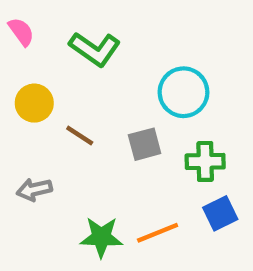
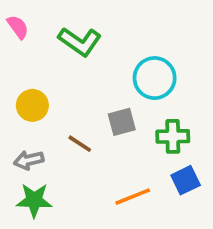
yellow circle: (34, 103) -> (32, 105), moved
brown line: (80, 136) -> (80, 144), moved
green star: (101, 237) -> (34, 200), moved

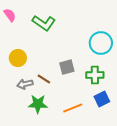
cyan circle: (155, 78) -> (101, 43), moved
gray arrow: (29, 160) -> (25, 84), moved
green star: (34, 200) -> (38, 104), moved

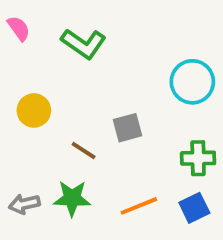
green cross: (95, 75) -> (198, 158), moved
gray arrow: (25, 84) -> (24, 204), moved
blue square: (102, 99) -> (194, 208), moved

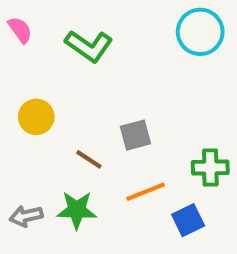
cyan circle: (192, 82) -> (200, 32), moved
orange line: (139, 206) -> (146, 192), moved
blue square: (194, 208) -> (188, 220), moved

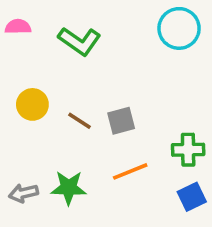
pink semicircle: (20, 30) -> (18, 27), turned -55
brown line: (89, 159) -> (79, 121), moved
blue square: (188, 220) -> (192, 197), moved

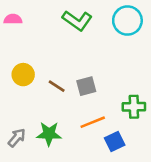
green L-shape: (79, 41) -> (77, 20), moved
gray arrow: (23, 193) -> (17, 138), turned 144
blue square: (192, 197) -> (115, 142), moved

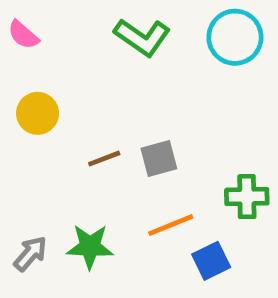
pink semicircle: (13, 19) -> (23, 35), turned -138
yellow circle: (23, 75) -> (38, 113), moved
brown line: (57, 86) -> (104, 159), turned -54

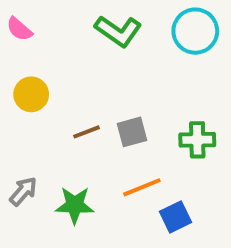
green cross: (247, 197) -> (197, 140), moved
gray arrow: (30, 254) -> (23, 191), moved

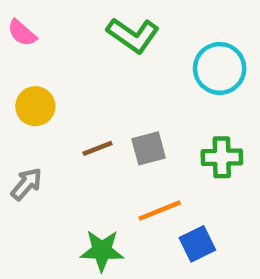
cyan circle: (195, 31) -> (220, 68), moved
gray arrow: (23, 191) -> (26, 184), moved
green star: (75, 205) -> (102, 251), moved

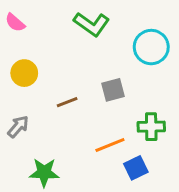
gray square: (149, 148) -> (113, 90), moved
green cross: (222, 157) -> (151, 127), moved
green star: (102, 251) -> (44, 172), moved

